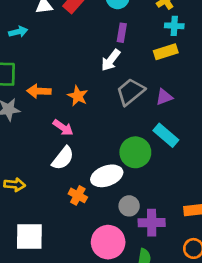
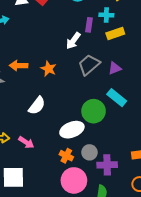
cyan cross: (174, 26) -> (106, 15), moved
purple rectangle: (122, 33) -> (89, 25), moved
pink arrow: (63, 128) -> (26, 142), moved
white semicircle: (63, 158) -> (37, 106), moved
orange cross: (78, 195) -> (66, 156), moved

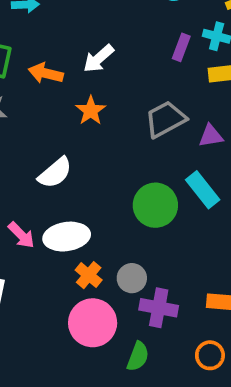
white arrow: (73, 41) -> (99, 59), moved
orange arrow: (19, 66) -> (46, 73), moved
white ellipse: (72, 130) -> (67, 237), moved

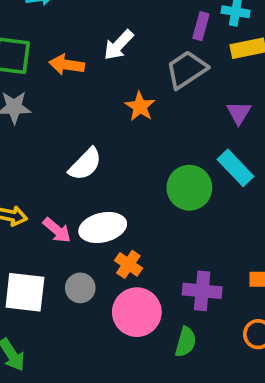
orange star: (91, 111) -> (140, 107), moved
gray trapezoid: (165, 119) -> (187, 70), moved
purple triangle: (211, 136) -> (239, 113), turned -44
gray circle: (132, 278) -> (80, 288), moved

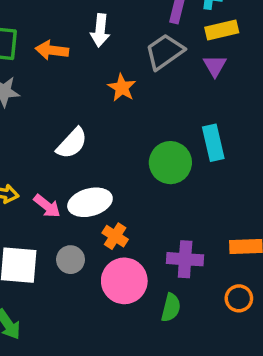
white arrow: (119, 45) -> (100, 30), turned -36
purple triangle: (239, 113) -> (215, 66), moved
cyan rectangle: (236, 168) -> (213, 143), turned 32

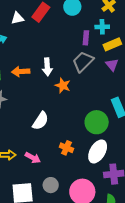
white arrow: (100, 30) -> (47, 67), moved
white ellipse: (90, 202) -> (98, 151), moved, turned -35
orange cross: (115, 236) -> (66, 148), moved

